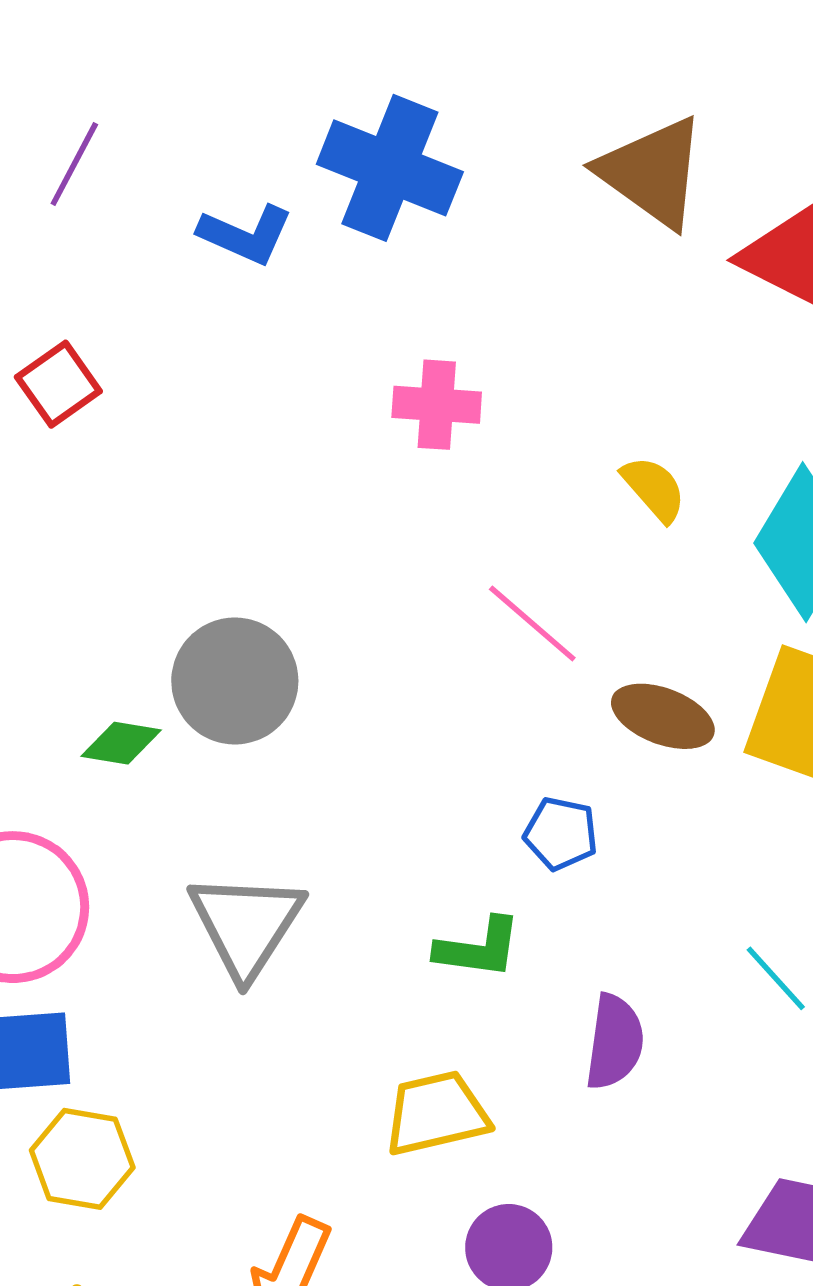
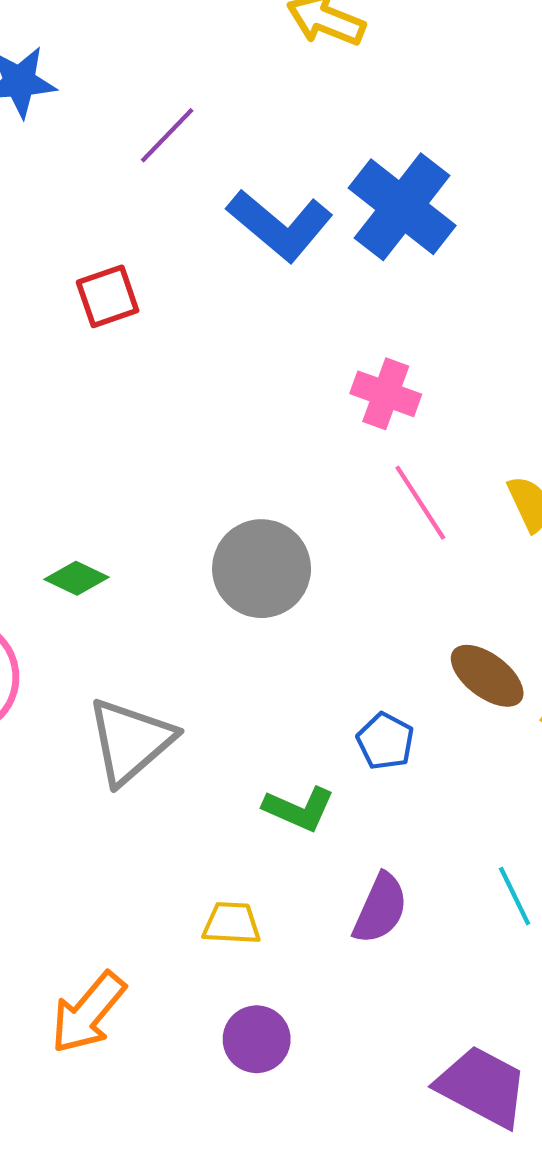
blue L-shape: (246, 235) -> (280, 225), size x1.4
pink line: (532, 623) -> (420, 503), moved
gray circle: (235, 681) -> (262, 569), moved
yellow trapezoid: (436, 1113) -> (232, 923), size x0.7

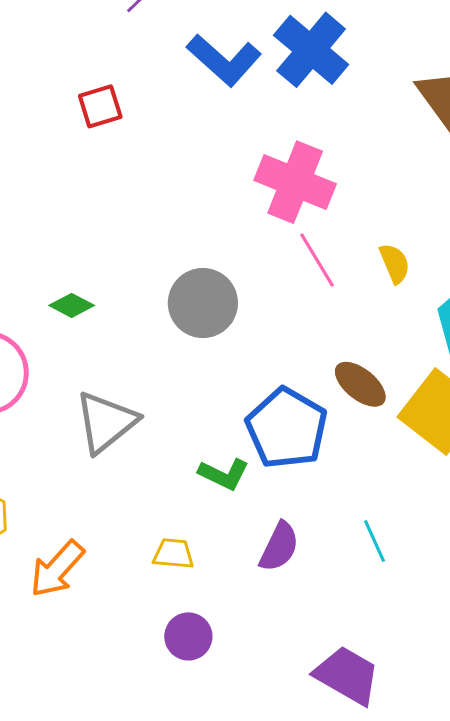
pink cross: (386, 394) -> (295, 182), size x1.6
blue pentagon: (385, 741) -> (287, 428), size x2.0
orange arrow: (88, 1013) -> (57, 569), moved

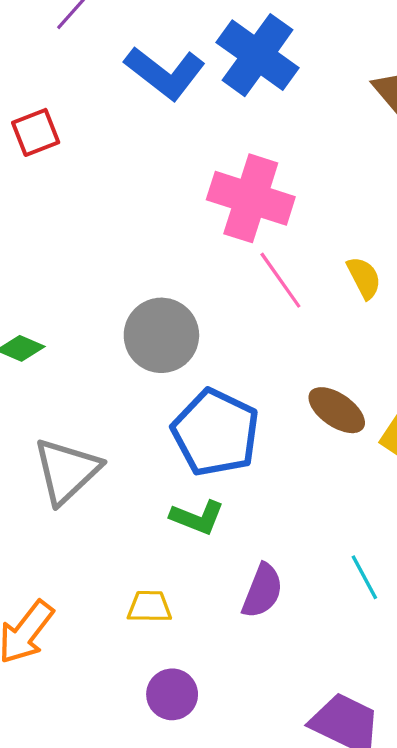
blue pentagon: (287, 428) -> (215, 433), moved

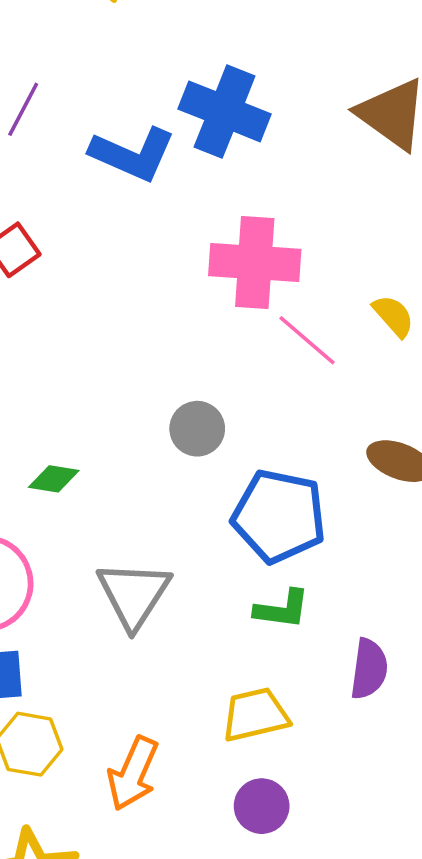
gray circle: (161, 335) -> (197, 429), size x0.7
yellow trapezoid: (149, 607) -> (255, 715), size x1.4
purple circle: (172, 694) -> (262, 806), moved

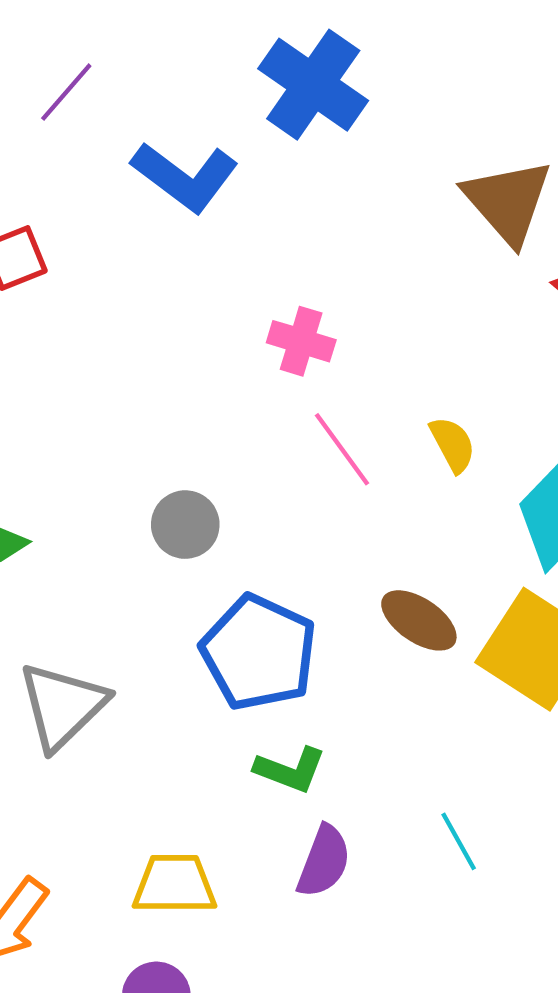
blue cross: (225, 111) -> (313, 85), moved
pink cross: (255, 263) -> (301, 341), size x0.6
green L-shape: (282, 609) -> (290, 770), moved

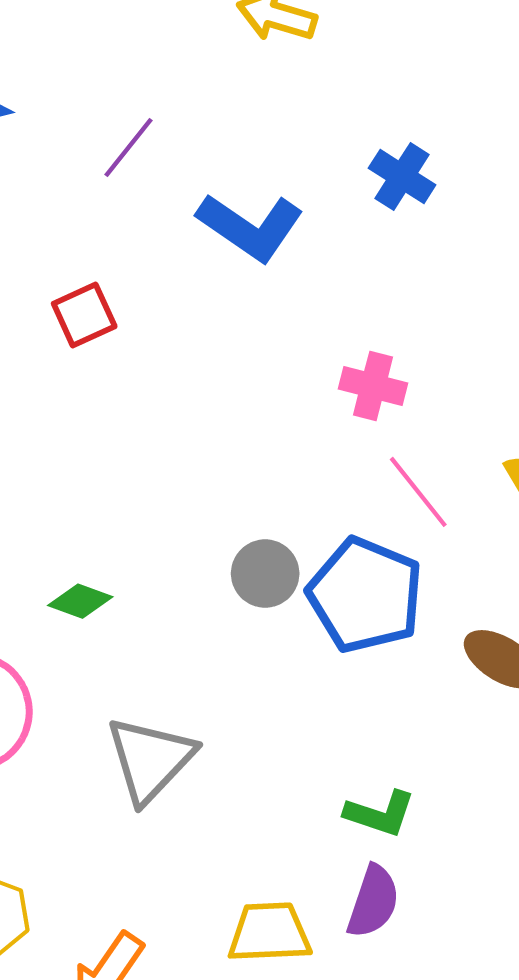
blue cross: (313, 85) -> (402, 177), moved, size x0.6
blue pentagon: (259, 652) -> (365, 595), moved
purple semicircle: (324, 861) -> (373, 902), moved

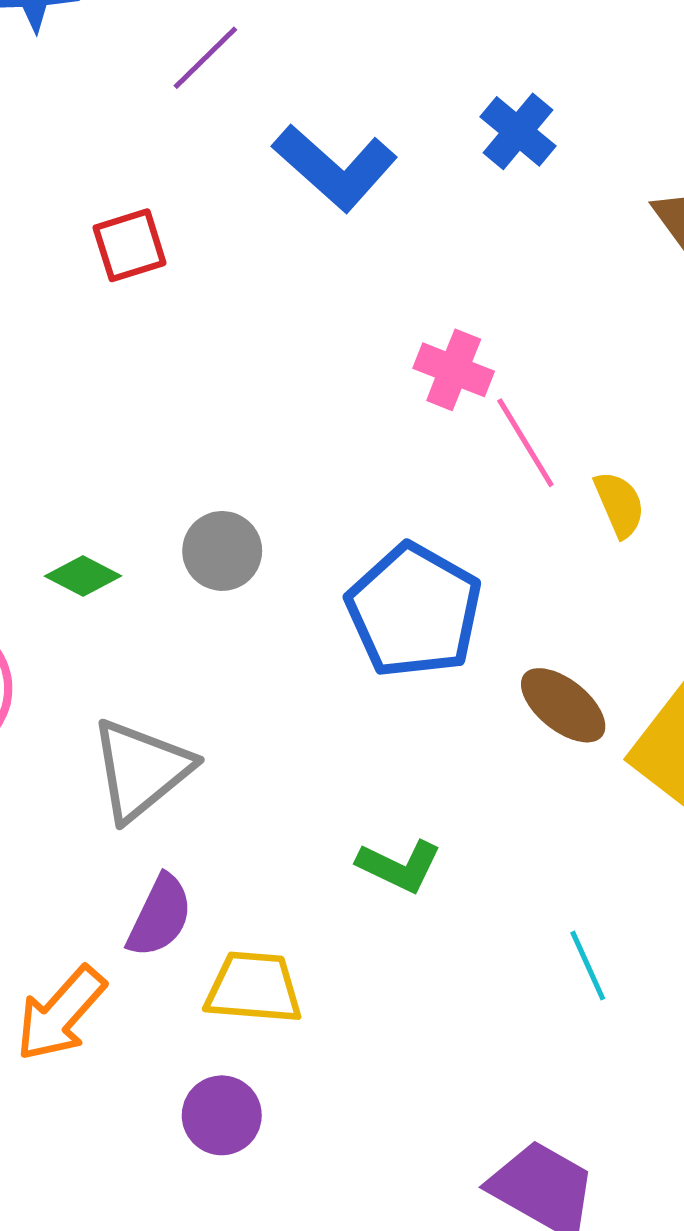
pink line: (418, 492) -> (525, 443), moved
gray circle: (265, 574) -> (222, 551), moved
purple semicircle: (373, 902) -> (160, 916), moved

